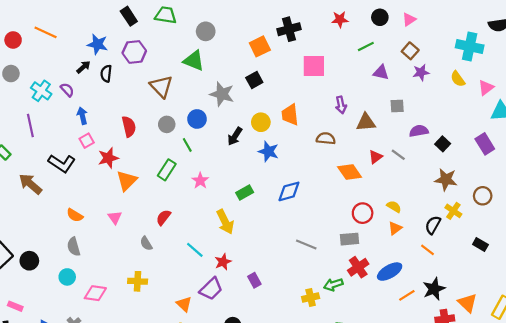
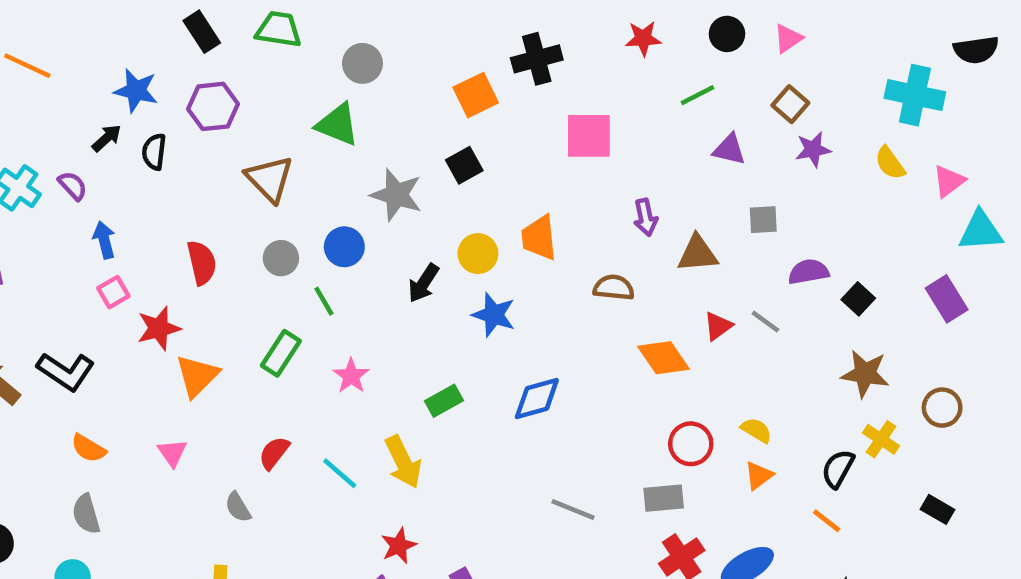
black L-shape: (62, 163) -> (66, 371), moved
cyan line: (195, 250) -> (340, 473), moved

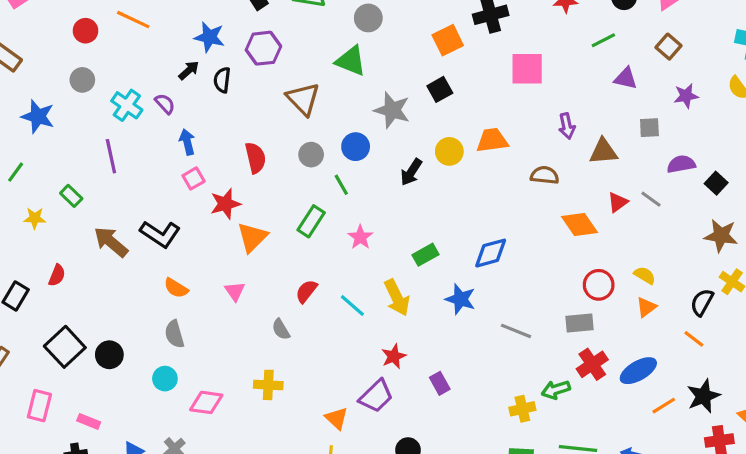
purple star: (813, 149) -> (686, 96), moved
orange trapezoid: (539, 238) -> (492, 140), turned 88
blue star: (494, 315) -> (460, 299), moved

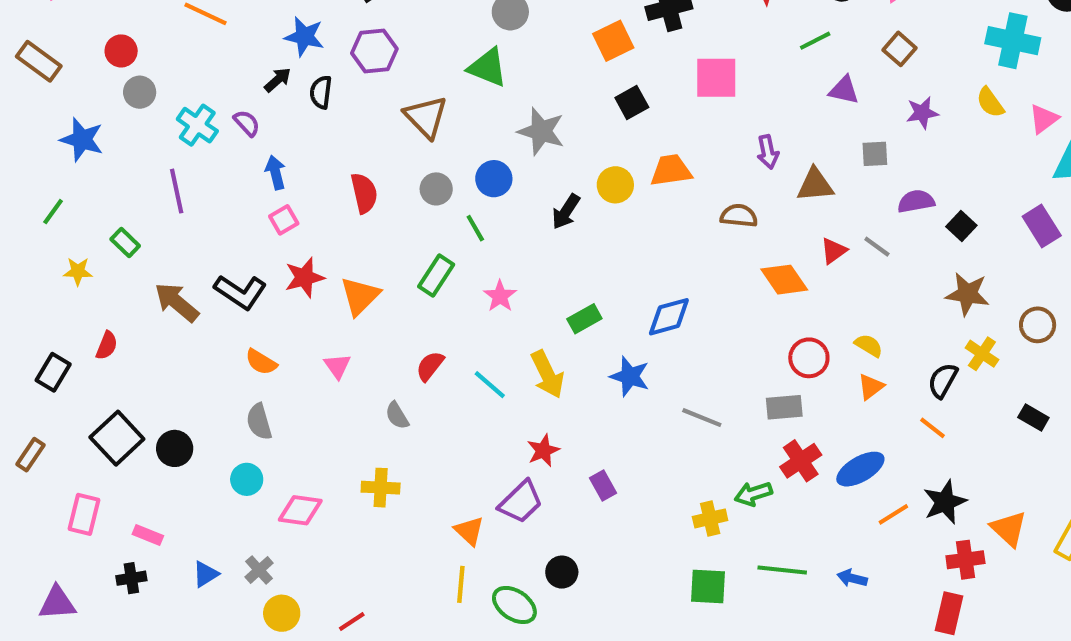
red circle: (86, 31) -> (121, 51), moved
black square: (440, 89) -> (632, 102), moved
red star: (225, 204) -> (304, 278), moved

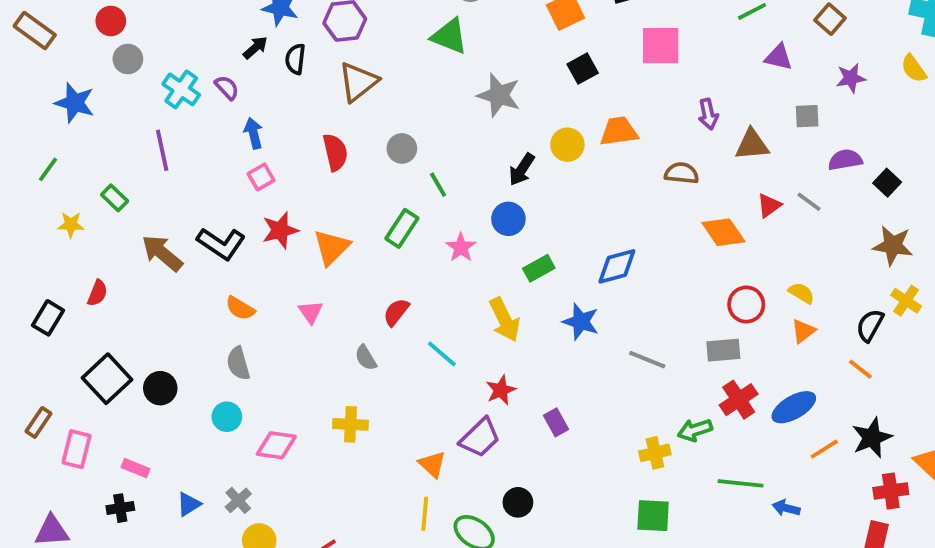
brown triangle: (426, 117) -> (358, 82), moved, turned 36
blue circle: (494, 179) -> (508, 219), moved
cyan line: (490, 385) -> (442, 354), moved
brown rectangle: (30, 455) -> (38, 422), moved
green line: (782, 570) -> (741, 483), moved

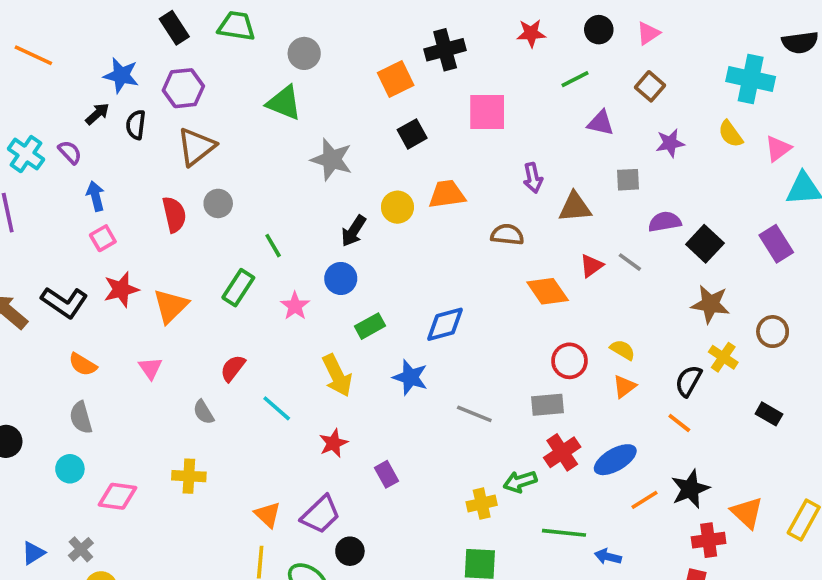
gray circle: (402, 148) -> (218, 203), moved
black square: (887, 183) -> (705, 244), size x1.4
purple trapezoid: (480, 438) -> (321, 515), moved

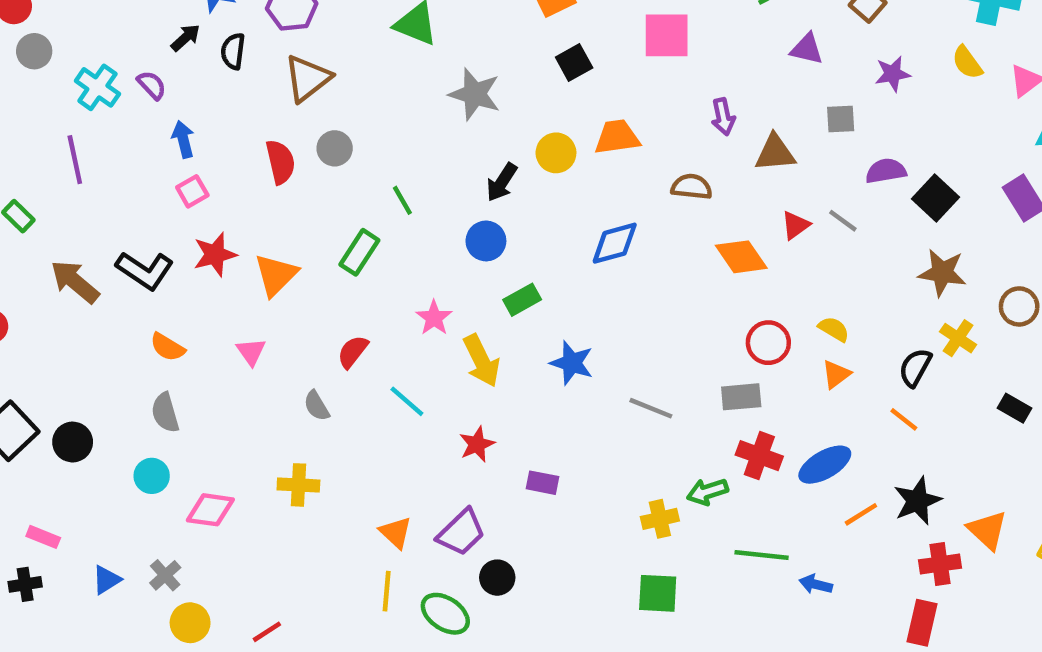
pink star: (295, 306) -> (434, 318), moved
blue diamond: (445, 324) -> (615, 243), moved
red cross: (562, 452) -> (759, 456), turned -36
purple rectangle: (386, 474) -> (542, 483), turned -50

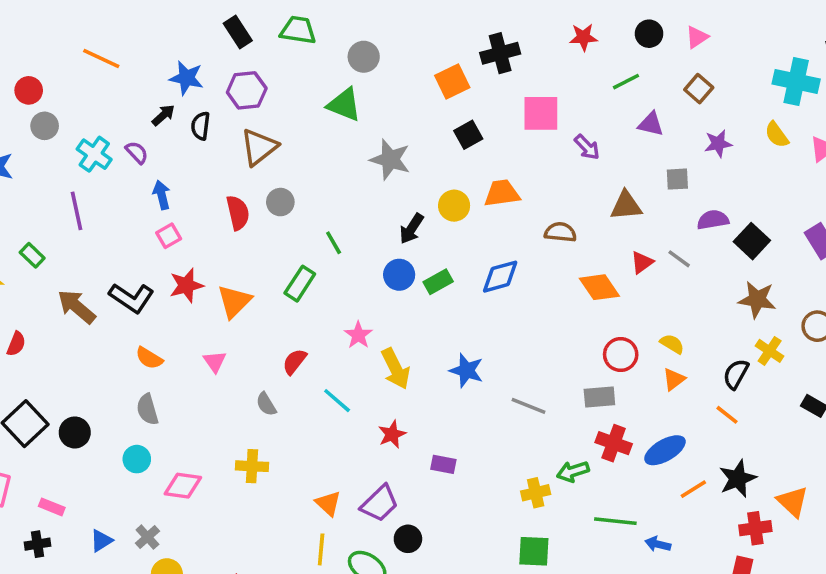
purple arrow: (723, 117) -> (587, 147), moved, turned -32
green rectangle: (522, 300) -> (438, 282), moved

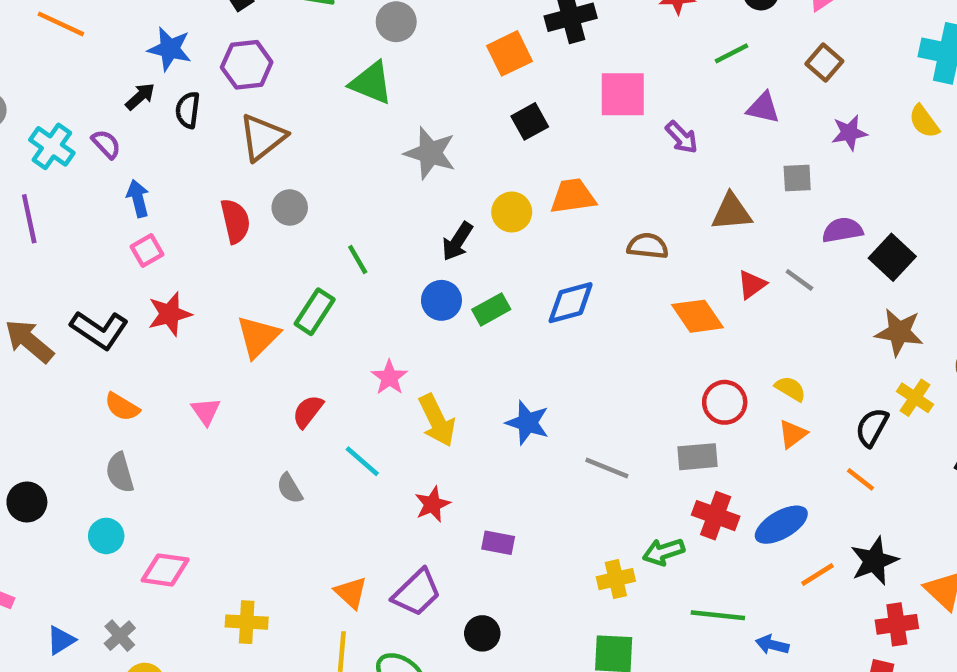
orange triangle: (234, 301) -> (258, 337), moved
gray semicircle: (266, 404) -> (290, 488), moved
yellow cross: (252, 466) -> (247, 622), moved
black circle: (408, 539) -> (482, 633), moved

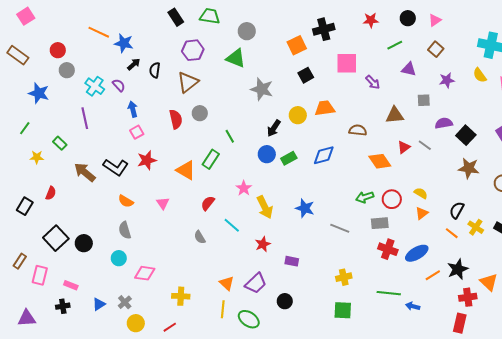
blue star: (170, 49) -> (124, 43), moved
purple hexagon: (247, 65) -> (193, 50), moved
orange triangle: (258, 337) -> (186, 170), turned -45
yellow cross: (915, 398) -> (476, 227), moved
green arrow: (664, 552) -> (365, 197), moved

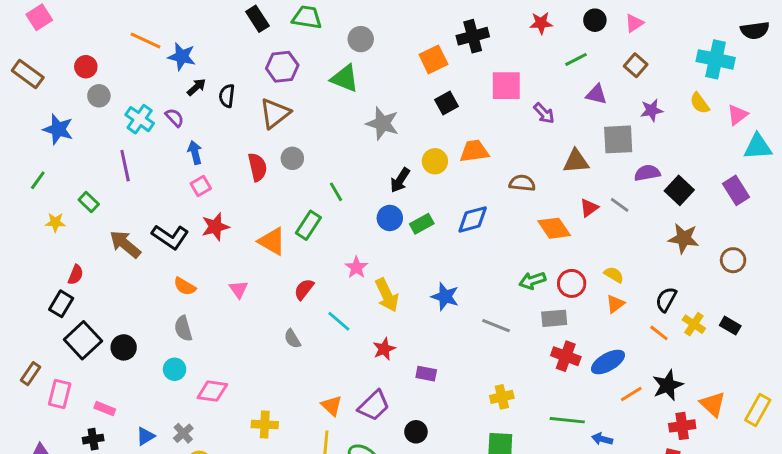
gray square: (424, 100) -> (618, 139), size x1.6
black rectangle: (25, 206) -> (61, 304), moved

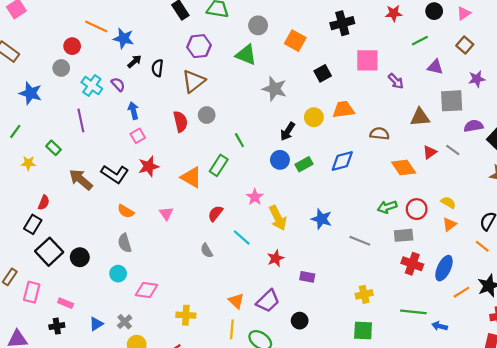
orange square: (433, 59) -> (295, 41), moved, turned -35
red circle: (86, 67) -> (72, 46), moved
blue ellipse: (608, 362) -> (444, 268), turned -35

